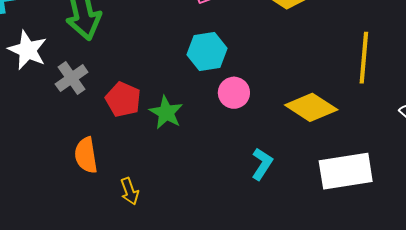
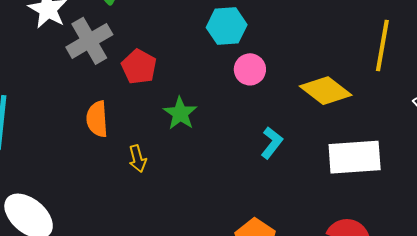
gray cross: (72, 78) -> (89, 41), size x1.4
green star: (166, 113) -> (180, 113), moved

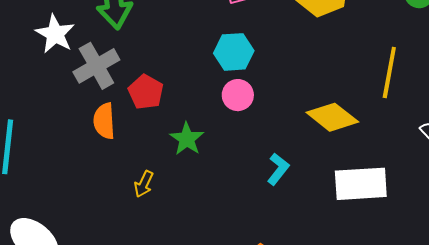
pink circle: (250, 69) -> (238, 95), moved
orange semicircle: (97, 119) -> (104, 121), moved
yellow arrow: (138, 159) -> (144, 184), turned 40

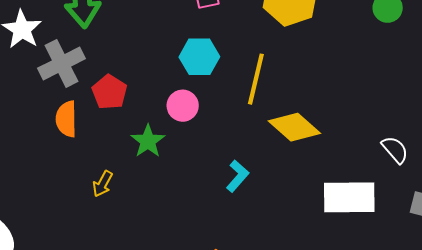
yellow line: (389, 72) -> (256, 79), moved
pink circle: (238, 95) -> (183, 106), moved
white rectangle: (361, 184) -> (349, 197), moved

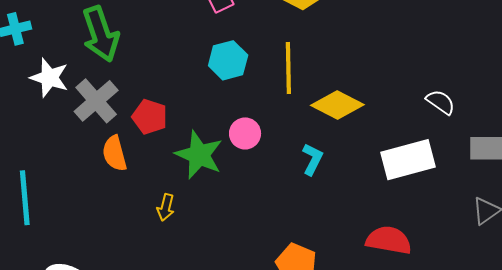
pink circle: (183, 106) -> (245, 133), moved
green star: (148, 141) -> (199, 155), size x1.4
cyan L-shape: (238, 176) -> (312, 159), moved

